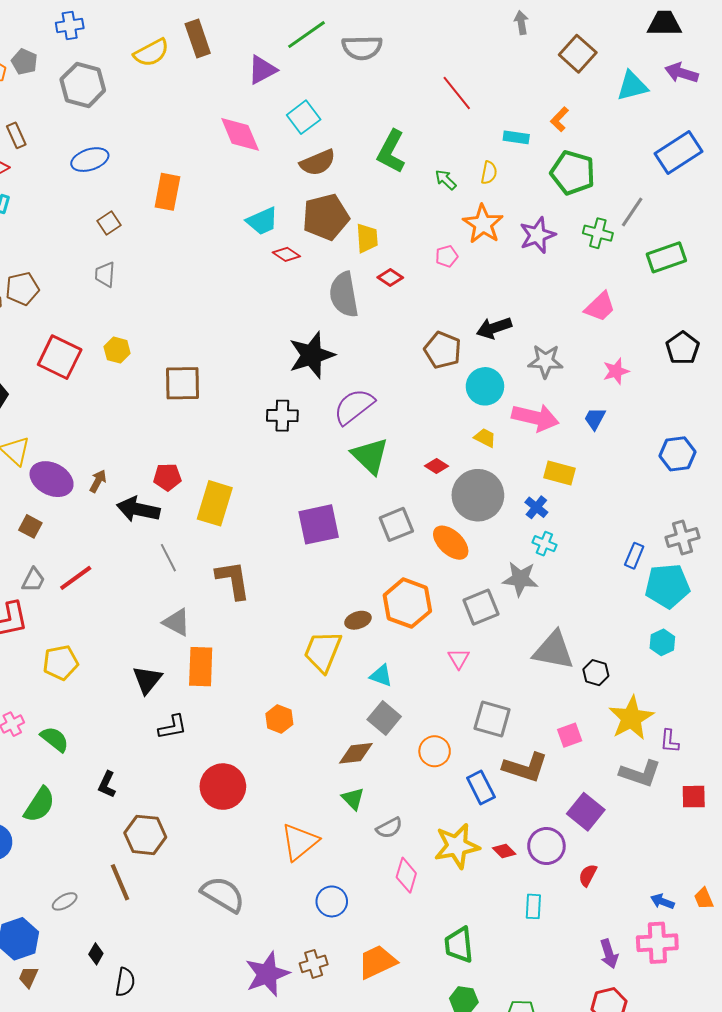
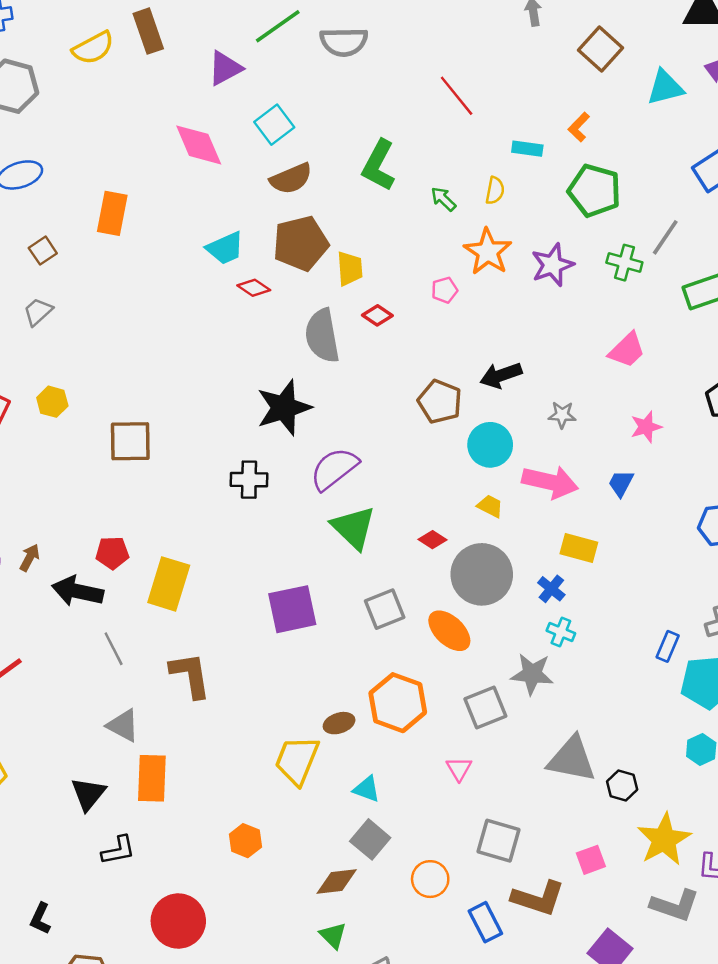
gray trapezoid: (105, 274) -> (38, 312), turned 44
gray star: (545, 361) -> (562, 415), size x0.7

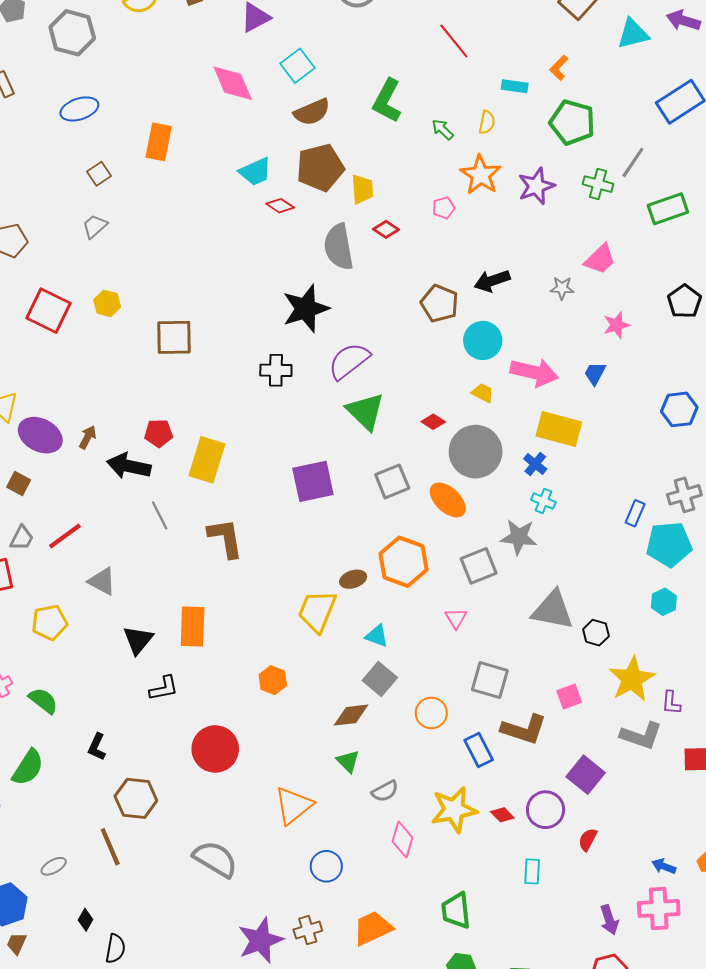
gray star: (562, 415) -> (562, 288), moved
yellow rectangle: (579, 548) -> (559, 429), size x1.4
gray triangle: (123, 726) -> (102, 581), moved

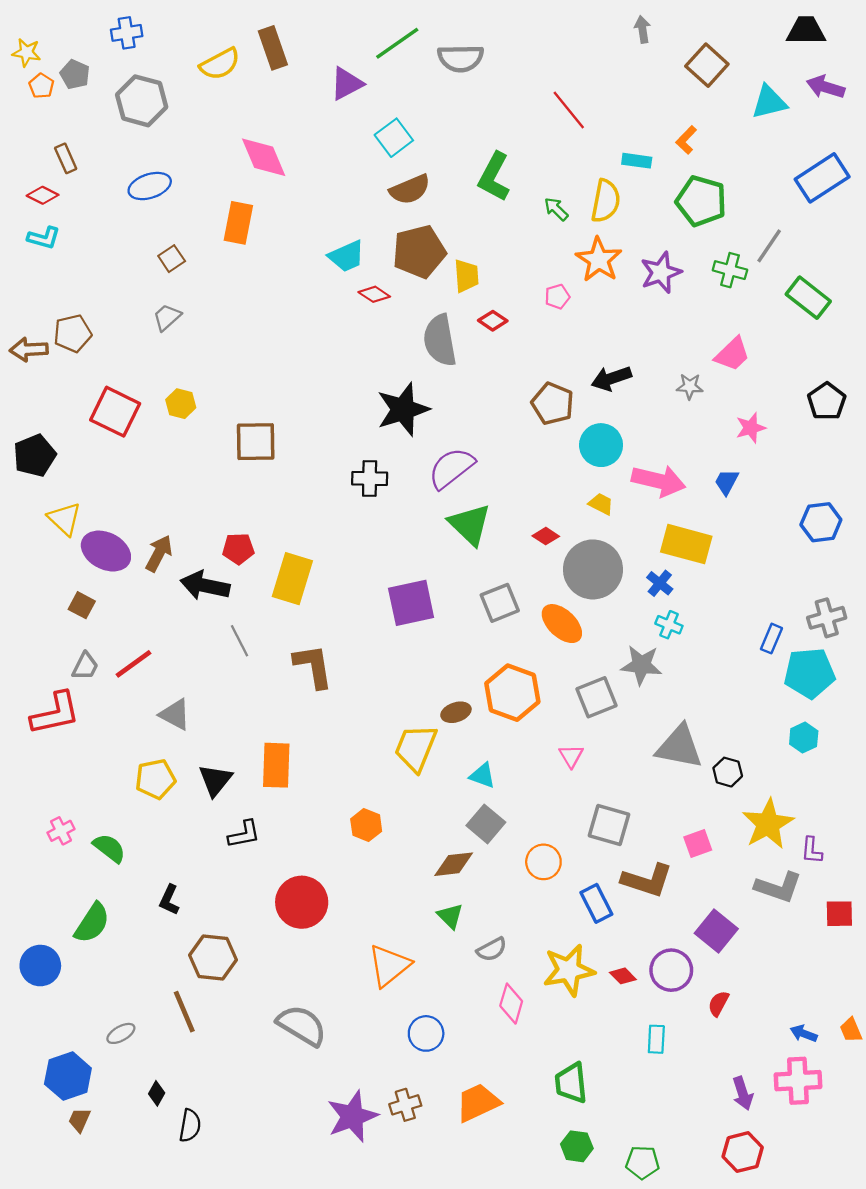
pink diamond: (233, 83) -> (264, 157), moved
yellow semicircle: (487, 122) -> (606, 201), size x1.6
green rectangle: (668, 209) -> (808, 298), turned 57
brown arrow: (88, 437) -> (159, 553), size x1.4
yellow pentagon: (50, 622) -> (155, 779), moved

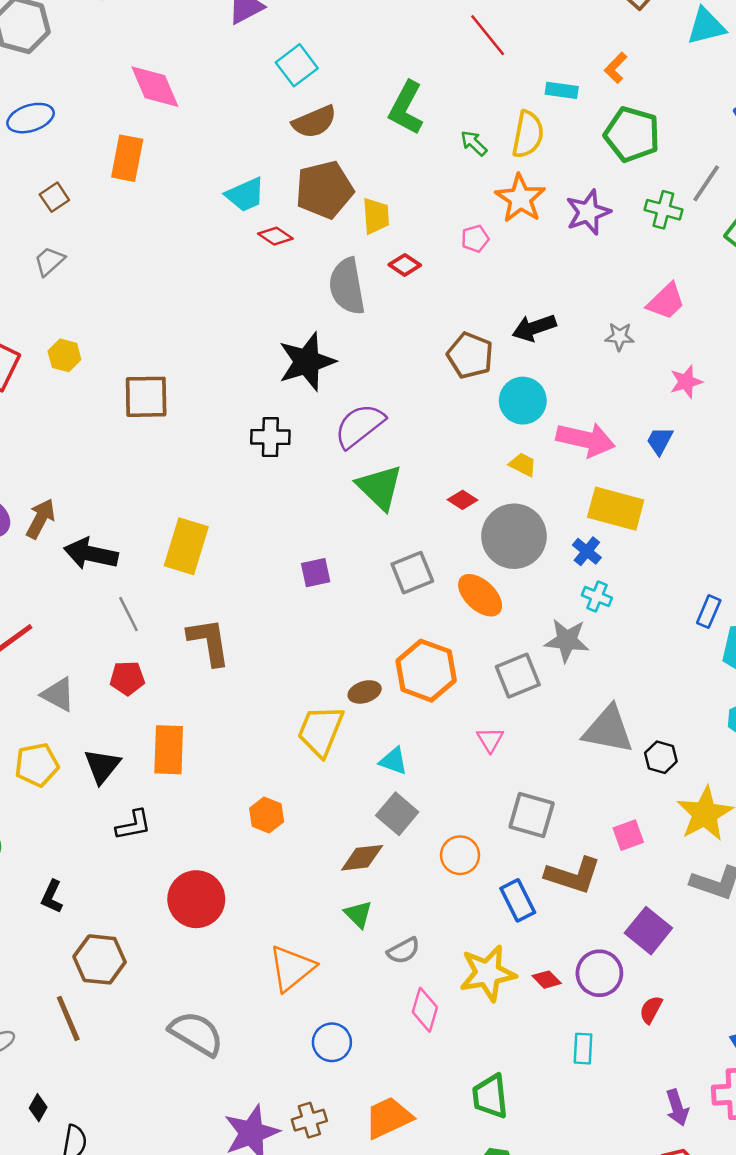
red pentagon: (238, 549) -> (127, 678), moved
purple square: (411, 603) -> (316, 573), size x0.6

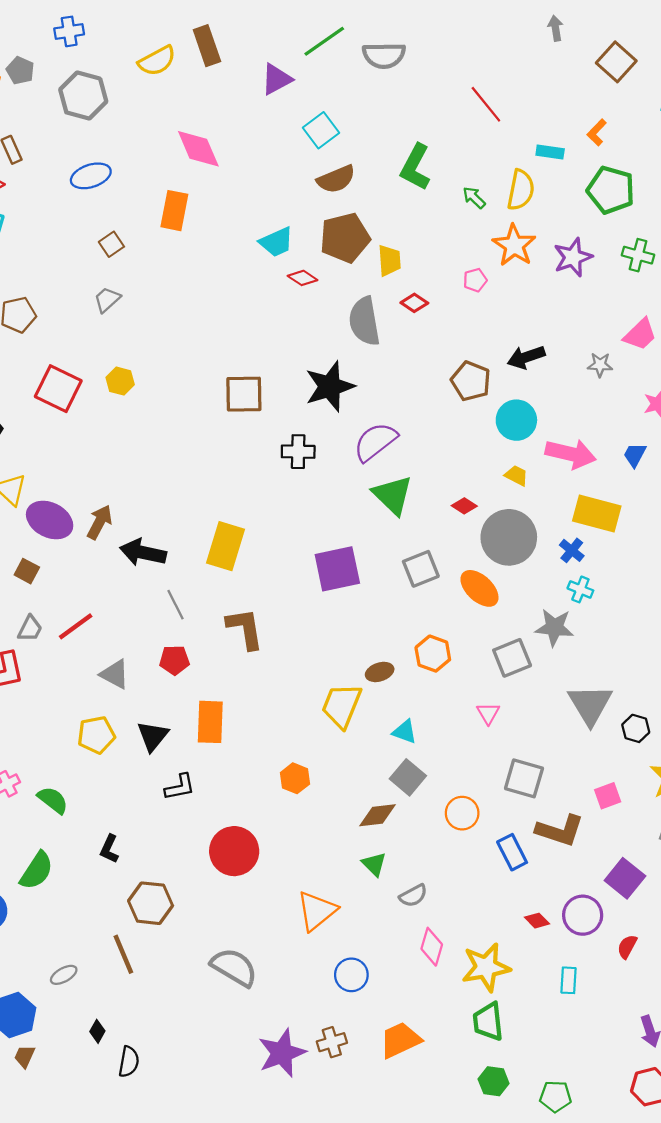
brown square: (146, 397) -> (244, 394), moved
purple square: (316, 573) -> (337, 569), size x1.8
orange hexagon: (426, 671) -> (433, 654), size x0.7
gray triangle: (608, 730) -> (590, 705), turned 48
yellow star: (488, 973) -> (486, 967), moved

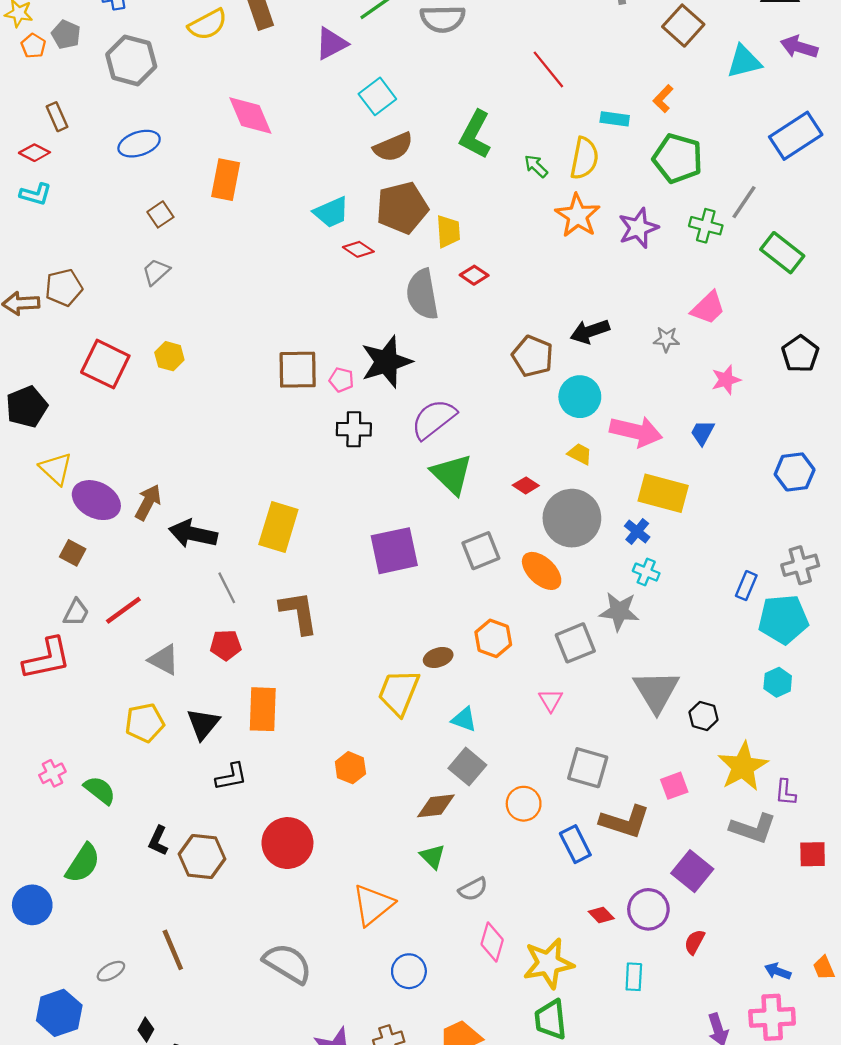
pink pentagon: (475, 280) -> (341, 380), moved, turned 30
brown hexagon: (151, 903) -> (202, 857), moved

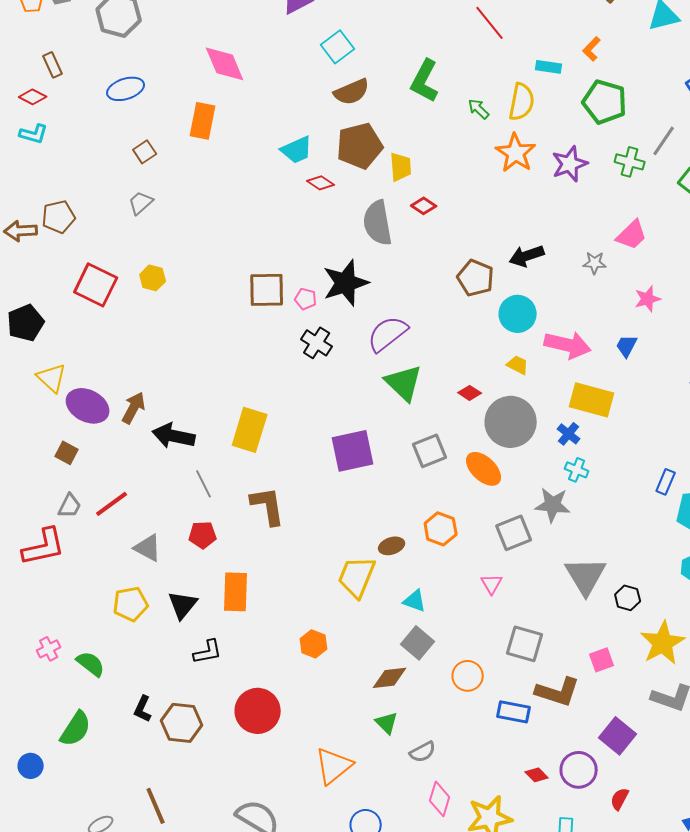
black cross: (354, 429) -> (317, 343), turned 32
blue rectangle: (575, 844) -> (514, 712), turned -52
blue circle: (32, 905) -> (31, 766), size x0.7

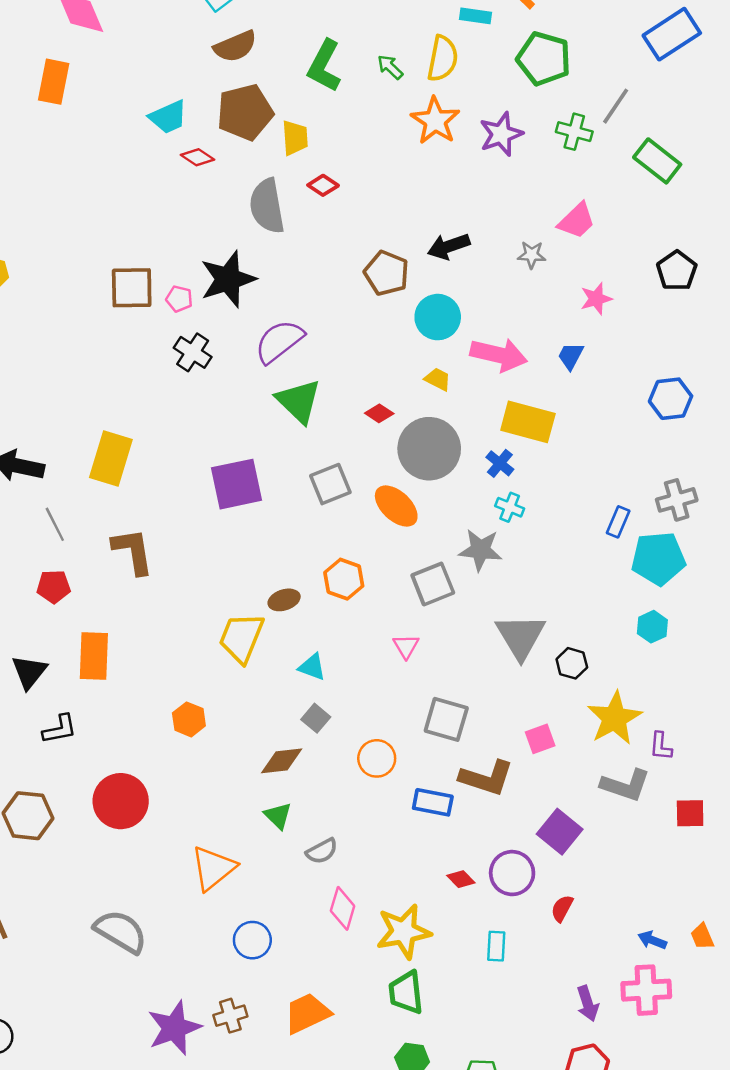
green L-shape: (425, 81) -> (324, 66), moved
gray square: (418, 643) -> (316, 718), size x0.7

